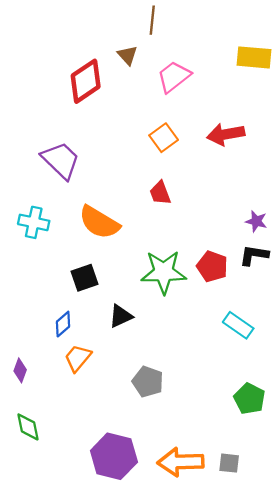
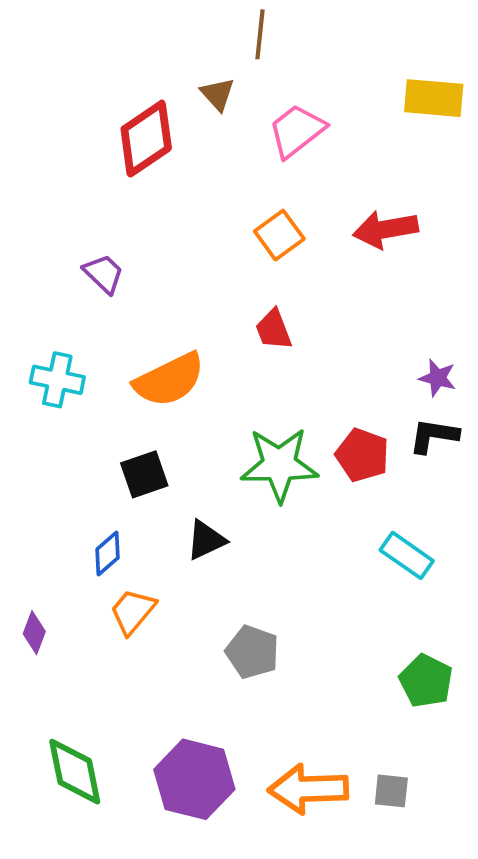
purple trapezoid: (61, 160) -> (104, 274), size x0.6
orange semicircle: (99, 222) -> (169, 380), turned -57
green diamond: (28, 427) -> (75, 772), moved, size x1.4

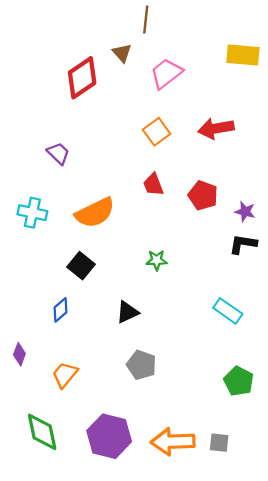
red pentagon: (362, 455) -> (203, 195), moved
green star: (279, 465) -> (157, 260), size x0.5
black square: (144, 474) -> (81, 266), turned -32
black triangle: (206, 540) -> (127, 312), moved
orange trapezoid: (133, 611) -> (65, 375), moved

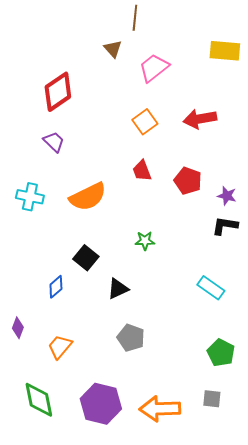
red diamond: (82, 78) -> (58, 92), moved
black square: (81, 266) -> (86, 258), moved
gray square: (219, 443) -> (212, 399), moved

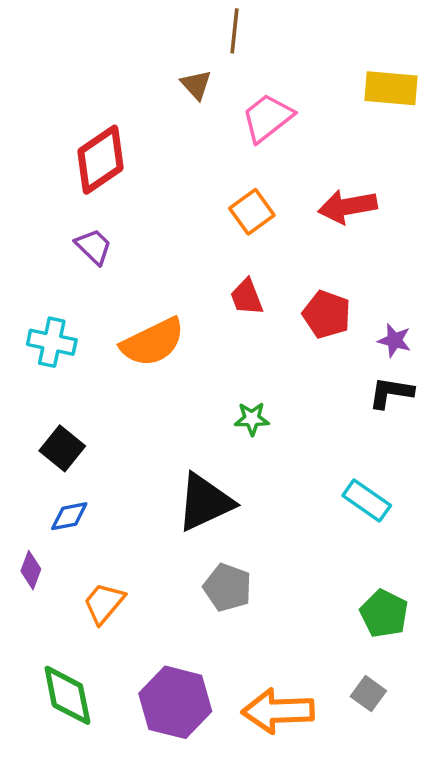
black square: (86, 258) -> (62, 448), moved
blue diamond: (56, 287) -> (69, 516), moved, turned 30
black triangle: (118, 289) -> (205, 502), size x1.6
gray square: (212, 399) -> (368, 694), turned 30

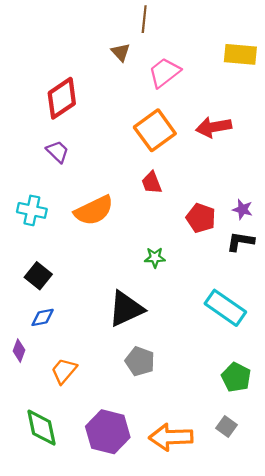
orange square: (252, 212) -> (155, 130), size x1.5
red pentagon: (327, 314) -> (201, 218), moved
cyan rectangle: (367, 501) -> (225, 308), size x1.4

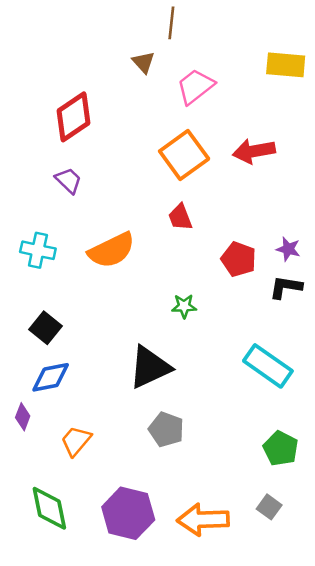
blue diamond: (43, 317) -> (51, 377), size x1.4

